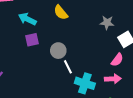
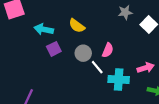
yellow semicircle: (61, 12) -> (77, 26), moved
pink semicircle: (117, 60) -> (108, 50), moved

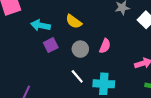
white line: (97, 67) -> (77, 76), moved
cyan cross: (119, 79) -> (104, 84), moved

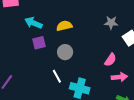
yellow semicircle: (74, 22) -> (64, 26), turned 119
pink semicircle: (105, 46) -> (110, 60), moved

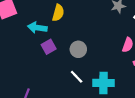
yellow semicircle: (64, 26) -> (58, 13), moved, turned 133

